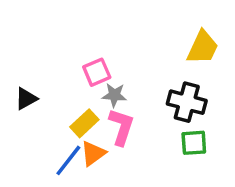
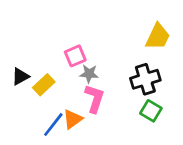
black cross: (187, 102) -> (145, 79), turned -32
yellow rectangle: (84, 123) -> (44, 85), moved
green square: (194, 143) -> (151, 111), turned 35

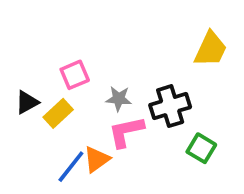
pink square: (75, 56) -> (75, 75), moved
black cross: (145, 79) -> (170, 106), moved
pink L-shape: (95, 98) -> (126, 132), turned -120

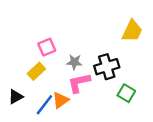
black triangle: (27, 102) -> (16, 97), moved

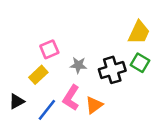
pink L-shape: (79, 83) -> (71, 98), moved, turned -45
green square: (126, 93) -> (140, 63), moved
orange triangle: (61, 100) -> (94, 105), moved

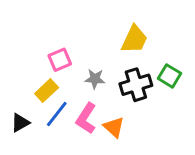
yellow trapezoid: (139, 32) -> (134, 39), moved
orange triangle: (94, 105) -> (114, 127), turned -42
blue line: (47, 110) -> (57, 114), moved

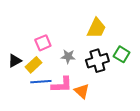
blue line: (57, 114) -> (41, 82), turned 48
pink L-shape: (86, 118) -> (62, 85), turned -125
black triangle: (20, 123) -> (15, 61), moved

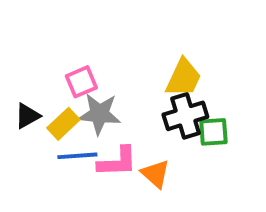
yellow trapezoid: (96, 28) -> (183, 78), moved
green square: (122, 54) -> (213, 132), moved, turned -35
gray star: (68, 56) -> (99, 114), moved, size x1.5

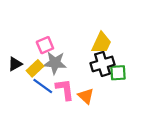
blue line: (77, 156) -> (43, 86), turned 40
pink L-shape: (117, 162) -> (65, 89), turned -95

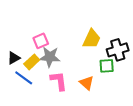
black cross: (103, 64) -> (118, 50), moved
blue line: (43, 86) -> (24, 78), moved
orange triangle: (86, 96) -> (87, 83), moved

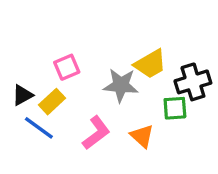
yellow trapezoid: (92, 39) -> (150, 64), turned 35
gray star: (50, 57) -> (121, 85), moved
pink L-shape: (59, 81) -> (96, 133), turned 60

